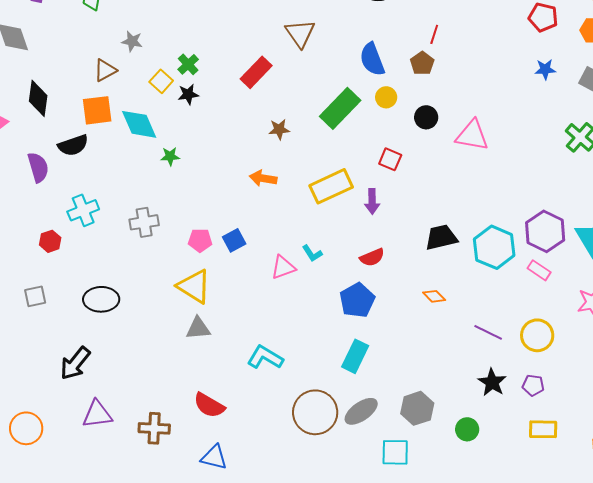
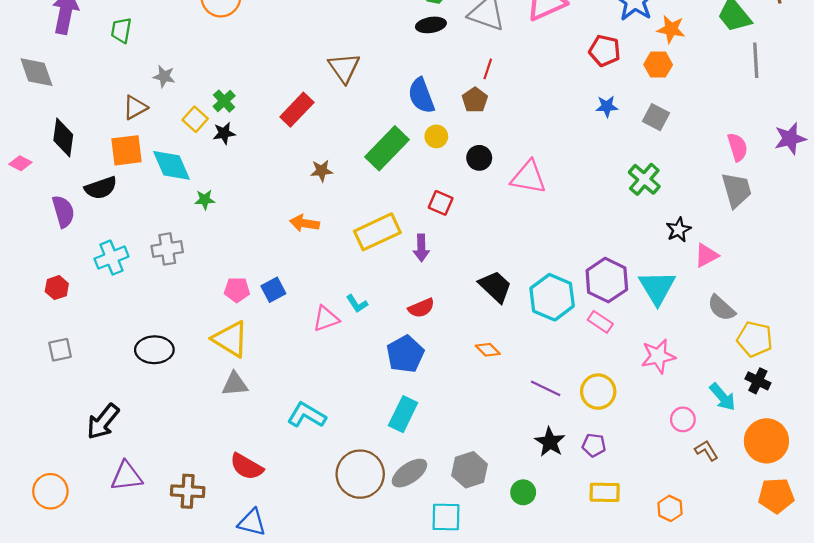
gray cross: (144, 222) -> (167, 249), moved
black trapezoid: (441, 237) -> (495, 287), turned 56
red hexagon: (50, 241) -> (57, 288), moved
black ellipse: (101, 299) -> (154, 350), moved

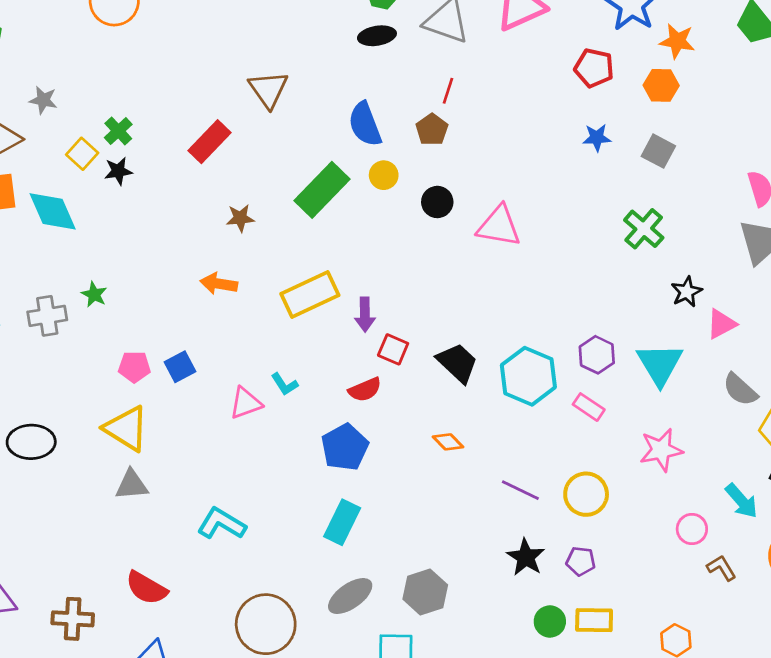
green star: (205, 200) -> (94, 294), moved, turned 30
red square: (441, 203) -> (393, 349), moved
purple hexagon: (607, 280) -> (597, 355), size x0.7
brown circle: (360, 474) -> (266, 624), moved
green circle: (523, 492) -> (550, 621), moved

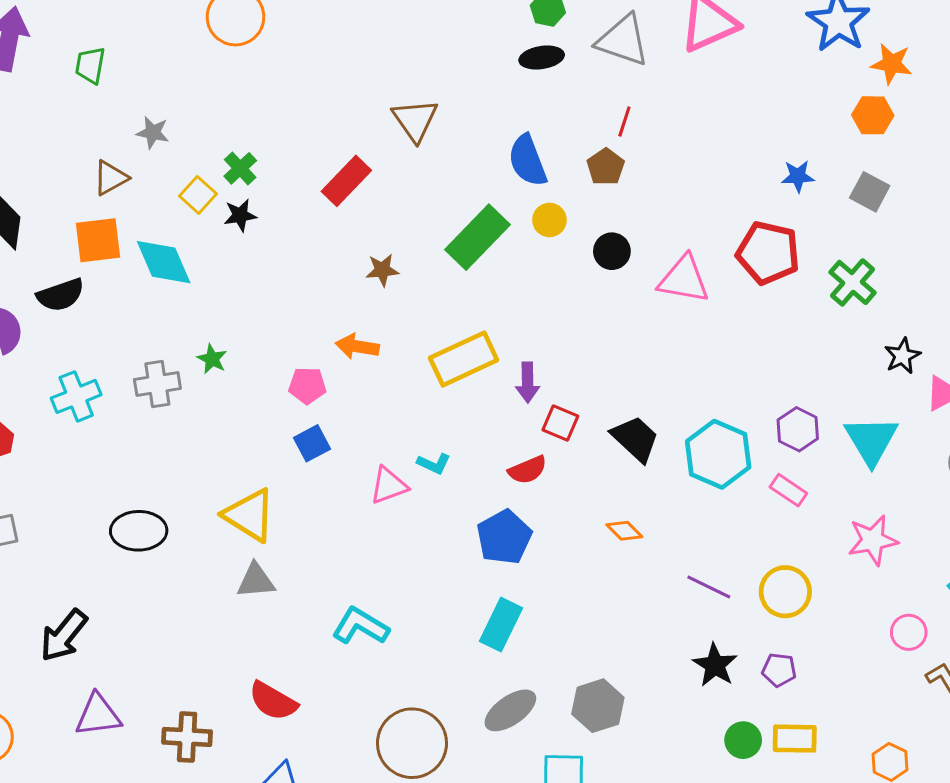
red pentagon: (594, 68) -> (768, 253), moved, size x1.4
pink pentagon: (134, 367) -> (307, 386), moved
cyan L-shape: (284, 384) -> (434, 464), turned -32

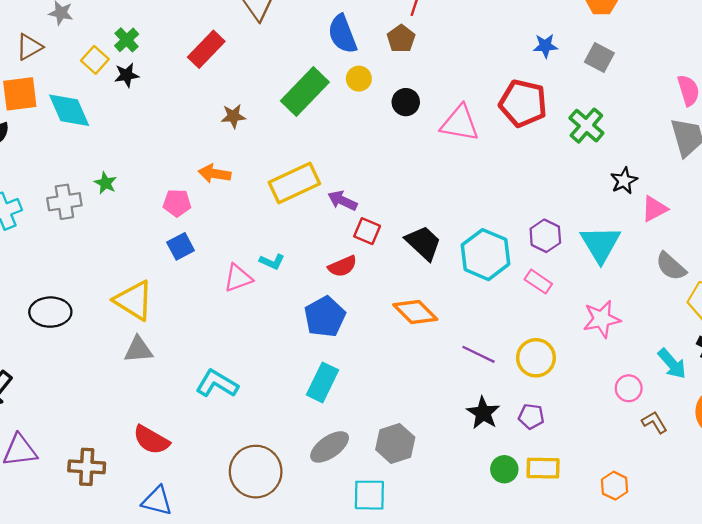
purple arrow: (528, 382) -> (342, 201), turned 116
orange diamond: (624, 531) -> (415, 312), size x1.6

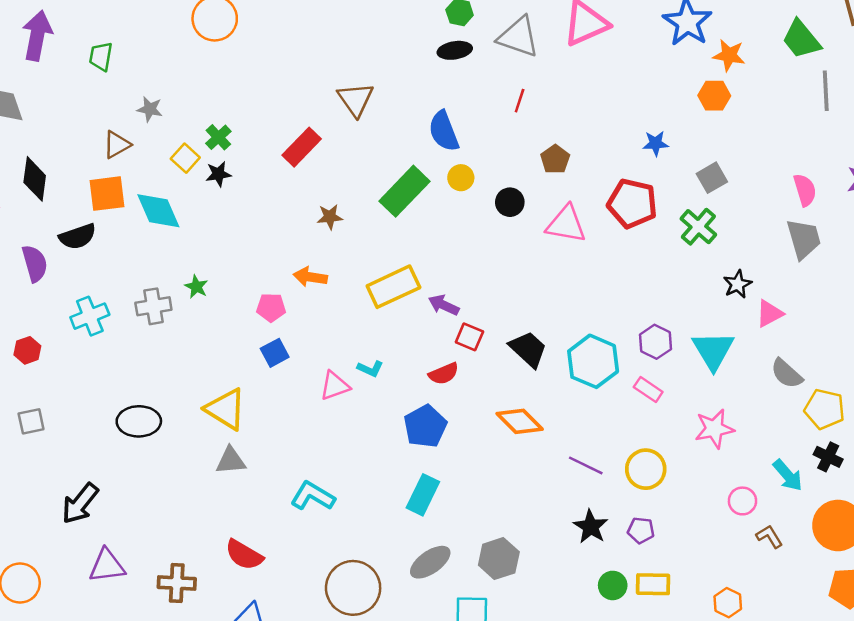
brown pentagon: (401, 39) -> (555, 159), moved
gray square: (599, 57) -> (712, 178), moved, turned 32

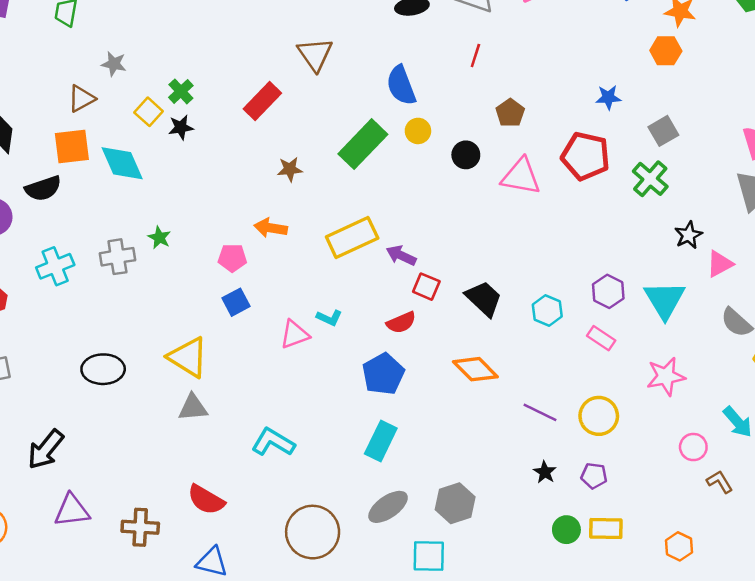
cyan hexagon: (593, 361) -> (547, 311), size x0.6
black star: (591, 527) -> (545, 472), size x0.7

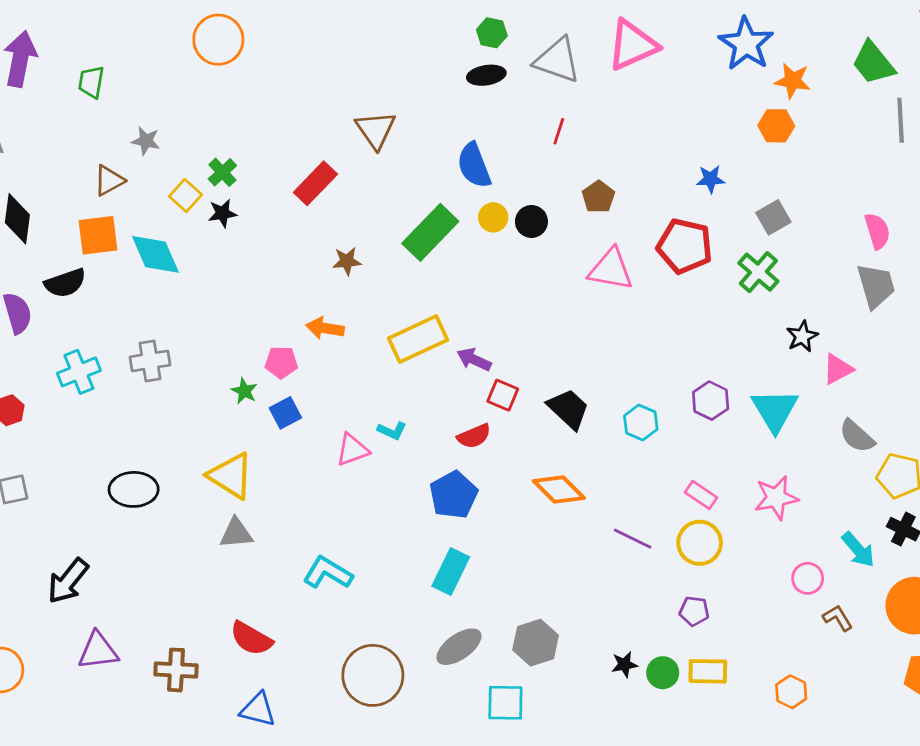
black circle: (466, 155) -> (531, 221), moved
green star: (159, 237) -> (244, 391), moved
pink rectangle: (601, 338) -> (701, 495), moved
black star: (545, 472) -> (624, 664), moved, turned 30

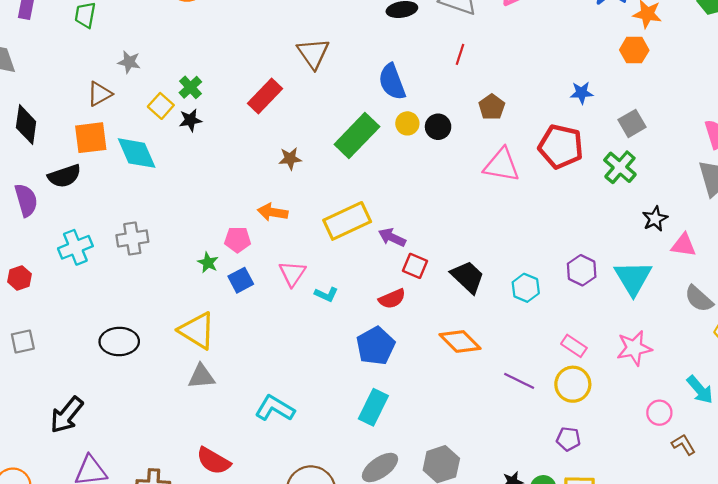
pink triangle: (838, 369) -> (683, 245), turned 36
pink triangle: (352, 450) -> (292, 274), moved, turned -36

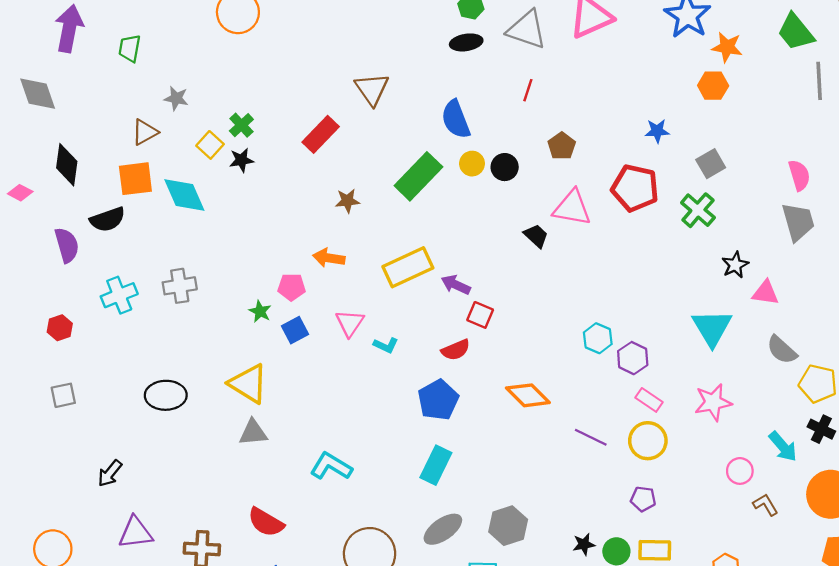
purple hexagon: (582, 270) -> (633, 358), moved
black trapezoid: (468, 277) -> (536, 236), moved, size x0.7
black arrow: (67, 415) -> (110, 473), size x0.7

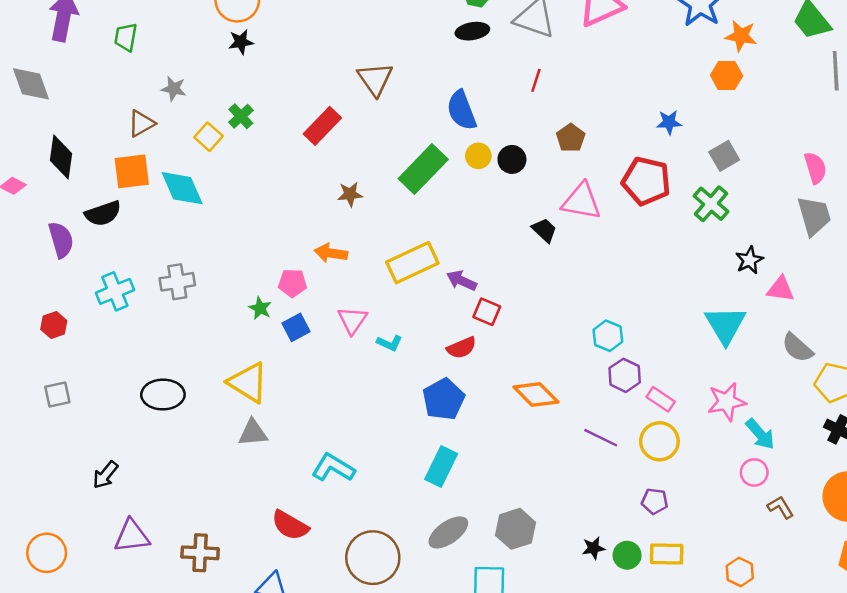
black star: (241, 160) -> (241, 42), moved
purple hexagon: (633, 358) -> (625, 375), moved
cyan arrow: (783, 447) -> (760, 434), moved
red semicircle: (266, 522) -> (290, 525), moved

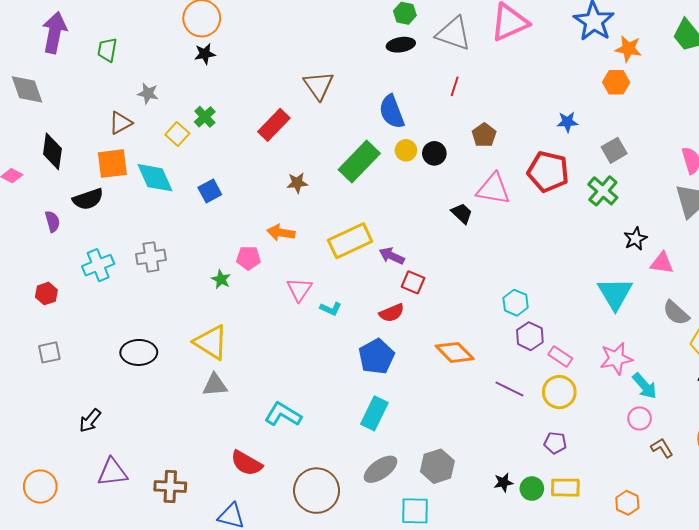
purple semicircle: (61, 240) -> (52, 221), size x0.7
blue square: (296, 327) -> (210, 191), moved

